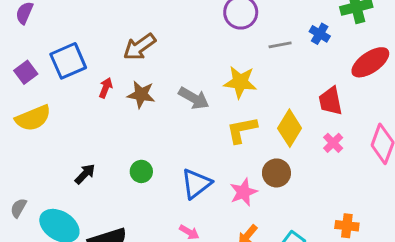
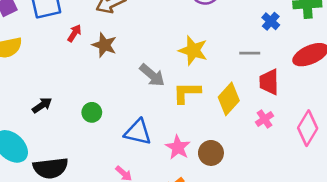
gray line: (280, 45) -> (250, 53), moved
gray arrow: (194, 98) -> (152, 75), moved
brown circle: (276, 173) -> (211, 153), moved
blue triangle: (196, 184) -> (138, 132), turned 40
pink star: (243, 192) -> (178, 147), turned -30

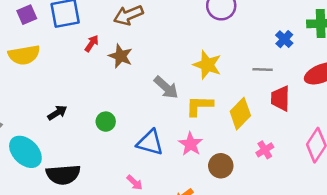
pink cross: (264, 119) -> (265, 150), moved
pink star: (178, 147) -> (191, 144), moved

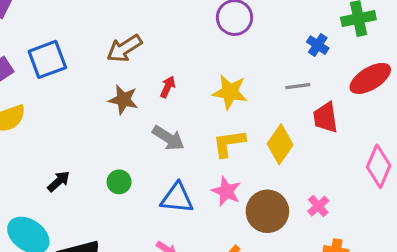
red arrow: (92, 43) -> (168, 87), moved
gray arrow: (166, 87) -> (168, 138), moved
pink cross: (265, 150) -> (318, 206), moved
brown circle: (221, 166) -> (267, 211), size x1.4

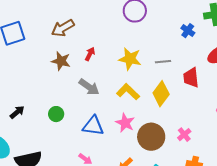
gray line: (298, 86) -> (163, 62), moved
yellow L-shape: (229, 143) -> (128, 92), turned 50

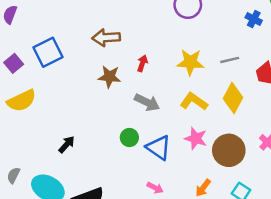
brown arrow: (63, 28) -> (106, 37), turned 35
green circle: (56, 114) -> (129, 138), moved
blue triangle: (93, 126) -> (159, 148), turned 35

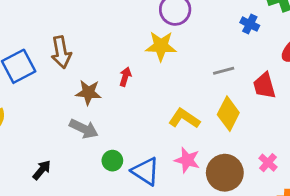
brown arrow: (106, 37) -> (61, 52), moved, turned -96
yellow star: (190, 62) -> (161, 46), moved
gray arrow: (147, 102) -> (84, 129), moved

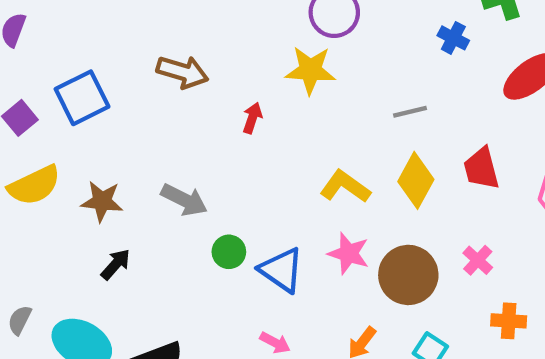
brown arrow: (61, 52) -> (182, 72), moved, turned -64
red trapezoid: (264, 86) -> (481, 168), moved
brown star: (88, 93) -> (102, 201), moved

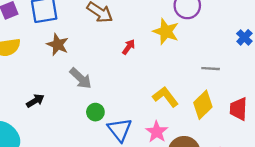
brown star: (102, 201) -> (58, 45), moved

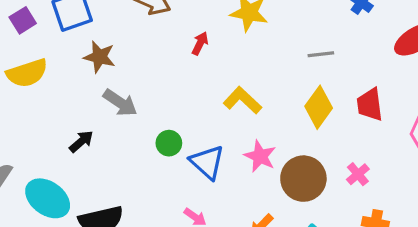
gray arrow: (81, 78) -> (120, 103), moved
yellow L-shape: (165, 97) -> (242, 100), moved

